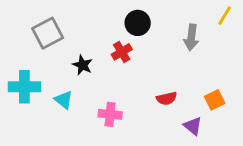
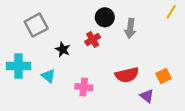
gray arrow: (191, 37) -> (130, 28), moved
red semicircle: (167, 98) -> (127, 75), size x1.5

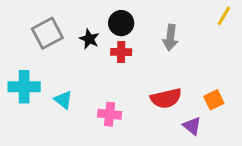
black circle: (105, 17) -> (121, 23), moved
red cross: (93, 39) -> (121, 52), turned 32
black star: (63, 49) -> (89, 39), moved

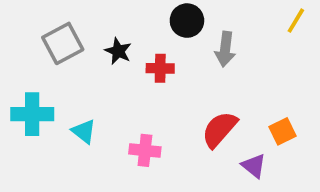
black circle: (121, 23) -> (187, 21), moved
red semicircle: (166, 98) -> (219, 129), turned 144

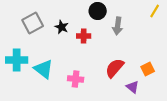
cyan triangle: (84, 131) -> (44, 69), size x1.5

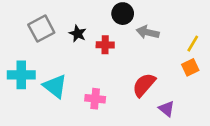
yellow line: (155, 11) -> (193, 44), moved
gray arrow: (118, 26) -> (148, 32), turned 96
orange square: (148, 69) -> (190, 67), moved

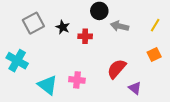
yellow line: (193, 44) -> (155, 25), moved
cyan cross: (21, 75) -> (17, 61), turned 30
cyan triangle: (55, 86) -> (48, 85), moved

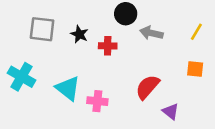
gray square: (33, 23) -> (42, 29), turned 35
orange square: (154, 55) -> (195, 69), turned 32
cyan triangle: (48, 85) -> (68, 88), moved

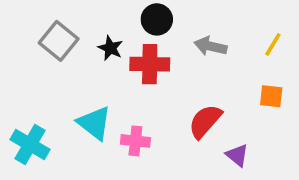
black circle: (126, 14) -> (157, 19), moved
gray square: (42, 29) -> (59, 41), turned 32
red cross: (108, 46) -> (150, 64), size x1.5
cyan cross: (22, 77) -> (30, 144), moved

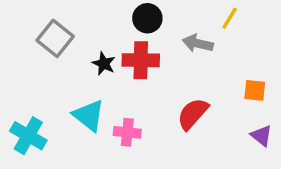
yellow line: (273, 44) -> (230, 18), moved
black star: (110, 48) -> (104, 64), moved
purple triangle: (237, 155) -> (261, 136), moved

